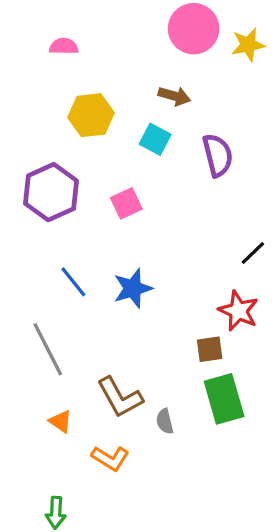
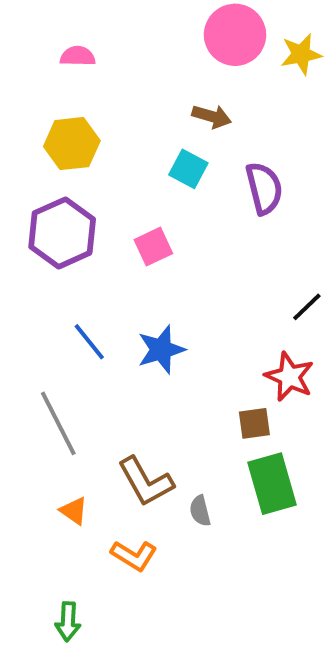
yellow hexagon: (91, 115) -> (72, 144), moved

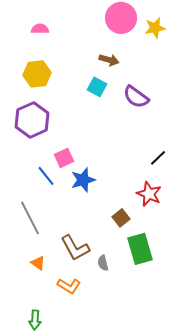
purple semicircle: (264, 188) -> (136, 97), turned 140
pink square: (153, 247) -> (64, 158), moved
brown square: (254, 423) -> (121, 218), moved, turned -30

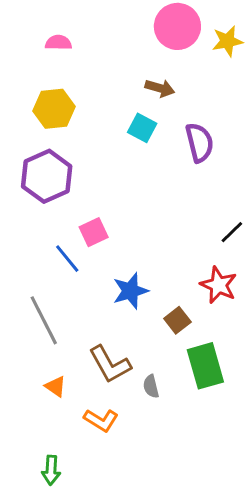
purple semicircle: (136, 97) -> (199, 143), turned -140
blue star: (83, 180) -> (130, 291), moved

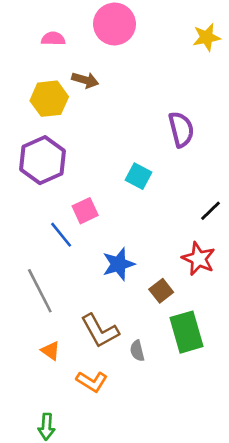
pink circle: (177, 26) -> (114, 24), moved
brown arrow: (160, 88) -> (85, 80), moved
cyan square: (142, 128) -> (139, 176), moved

